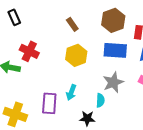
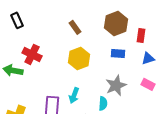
blue rectangle: (115, 50) -> (118, 53), size x0.6

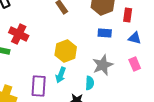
yellow hexagon: (79, 58) -> (66, 51), moved
blue triangle: (148, 58) -> (135, 38), turned 32
pink rectangle: (148, 84) -> (135, 64), turned 40

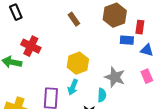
blue rectangle: (105, 33) -> (127, 40), moved
gray star: (103, 65) -> (115, 77), turned -30

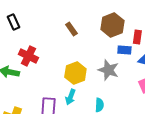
gray star: (115, 77) -> (108, 70), moved

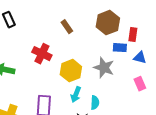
red cross: (28, 56) -> (42, 54), moved
cyan arrow: (70, 97) -> (76, 95), moved

